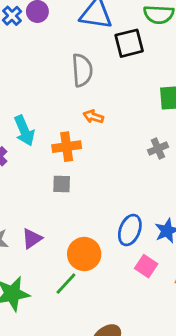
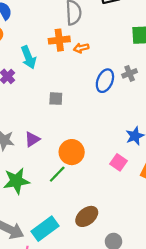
orange arrow: (93, 117) -> (81, 48), turned -32
orange cross: (67, 147) -> (59, 40), moved
blue ellipse: (130, 230) -> (105, 81), moved

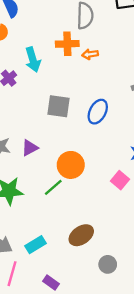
blue ellipse: (105, 81) -> (98, 112), moved
gray square: (56, 99) -> (58, 106), size x1.5
cyan rectangle: (45, 229) -> (35, 245), size x0.7

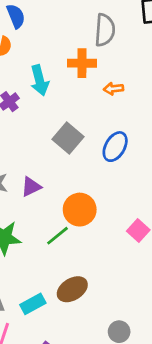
orange arrow: (90, 54) -> (113, 89), moved
gray square: (58, 106) -> (68, 138), turned 30
brown ellipse: (81, 235) -> (72, 289), moved

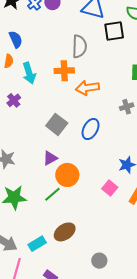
cyan arrow: (39, 80) -> (29, 73), moved
orange arrow: (113, 89) -> (87, 88), size x1.6
purple triangle: (31, 187) -> (50, 158), moved

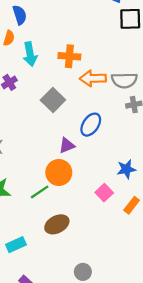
gray semicircle: (79, 46) -> (124, 80), moved, turned 80
gray square: (57, 124) -> (53, 100), moved
purple triangle: (50, 158) -> (67, 145), moved
brown ellipse: (65, 232) -> (57, 224), moved

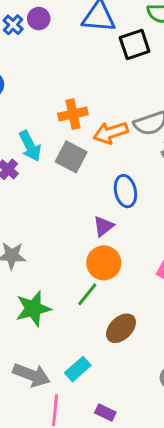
cyan arrow: (30, 54) -> (30, 146), moved
gray square: (53, 100) -> (71, 157), moved
blue ellipse: (91, 125) -> (125, 191), turned -30

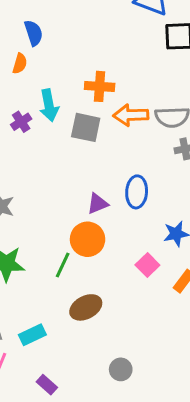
gray square: (71, 157) -> (86, 127), turned -32
blue ellipse: (125, 191) -> (137, 192), moved
green line: (87, 294) -> (63, 265), turned -30

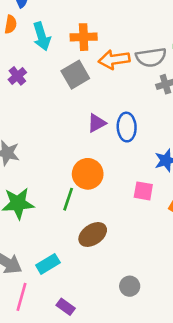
cyan arrow: (49, 105) -> (42, 36), moved
gray square: (86, 127) -> (75, 75), turned -36
purple triangle: (98, 204) -> (97, 123), moved
pink square: (147, 265) -> (143, 191), turned -30

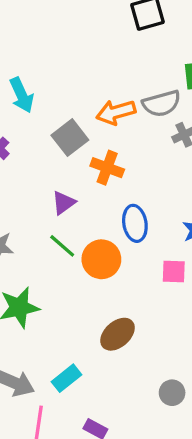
orange cross: (84, 37) -> (107, 168), moved, turned 30
purple triangle: (97, 123) -> (64, 203), moved
blue ellipse: (127, 127) -> (135, 223), moved
green line: (68, 199) -> (62, 246), moved, turned -60

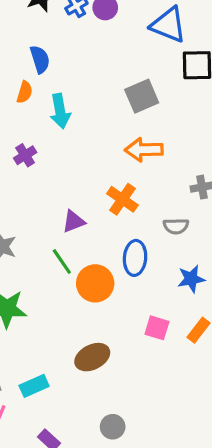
gray semicircle: (162, 103) -> (176, 226), moved, size x0.7
gray square: (70, 138) -> (142, 96), moved
pink square: (174, 272) -> (157, 328), moved
gray circle: (172, 393) -> (113, 427), moved

